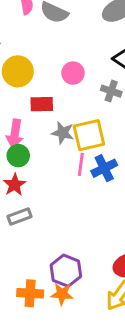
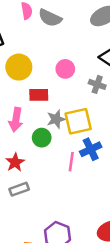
gray star: (63, 133) -> (56, 119), turned -30
green circle: (18, 156) -> (42, 138), moved
pink line: (81, 164) -> (71, 162), moved

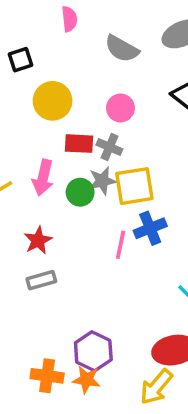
gray semicircle: (50, 18) -> (122, 49), moved
gray cross: (97, 84) -> (109, 147), moved
green circle: (42, 138) -> (80, 192), moved

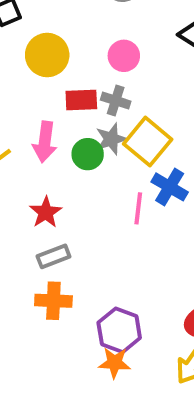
yellow square: (134, 186) -> (148, 142), turned -36
blue cross: (150, 228) -> (170, 187), turned -32
orange cross: (47, 376) -> (53, 301), moved

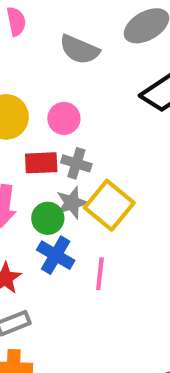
pink circle: (124, 56) -> (64, 118), moved
blue cross: (170, 187) -> (56, 255), moved

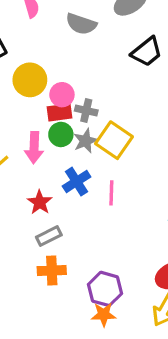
pink circle: (64, 118) -> (62, 95), moved
green circle: (48, 218) -> (61, 134), moved
blue cross: (56, 255) -> (77, 182), turned 32

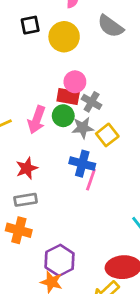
yellow circle: (30, 80) -> (64, 37), moved
yellow square: (114, 140) -> (107, 135), size x0.7
blue cross: (77, 182) -> (82, 164), moved, turned 30

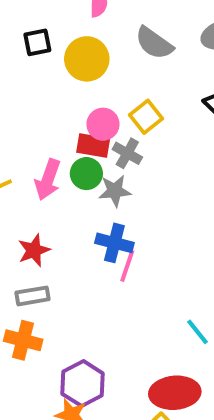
yellow square: (107, 135) -> (146, 117), moved

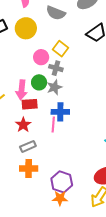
red rectangle: (93, 145) -> (30, 104), moved
pink line: (127, 266) -> (53, 124), moved

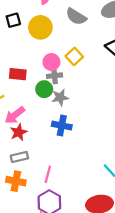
gray cross: (56, 68) -> (54, 76), moved, turned -32
pink arrow: (22, 90) -> (15, 115), moved, turned 36
red rectangle: (30, 104) -> (18, 74), moved
pink line: (53, 124) -> (48, 174), moved

